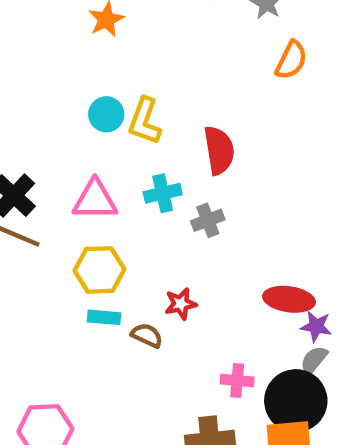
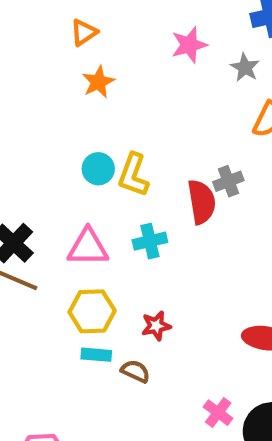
gray cross: (208, 220) -> (228, 181), moved
red star: (181, 304) -> (156, 326), moved
pink cross: (237, 381) -> (218, 413), turned 32

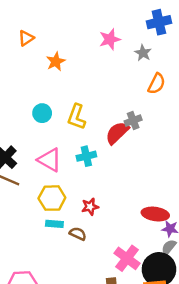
orange triangle: (84, 32) -> (26, 38), moved
cyan circle: (98, 169) -> (42, 113), moved
red semicircle: (202, 202) -> (117, 133), turned -125
pink triangle: (88, 247) -> (50, 160), turned 30
pink cross: (218, 413) -> (127, 258), size x1.5

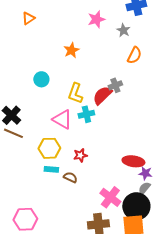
orange star: (56, 61) -> (71, 50), moved
yellow L-shape: (77, 117) -> (75, 93), moved
cyan cross: (86, 156) -> (86, 114), moved
pink triangle: (50, 160) -> (62, 119), moved

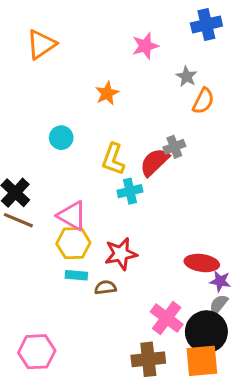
orange triangle: (28, 18) -> (41, 44), size x1.5
gray star: (123, 30) -> (187, 76), moved
pink triangle: (62, 119) -> (72, 216), moved
red star: (80, 155) -> (121, 254), size x1.5
brown semicircle: (70, 177) -> (106, 287), turned -32

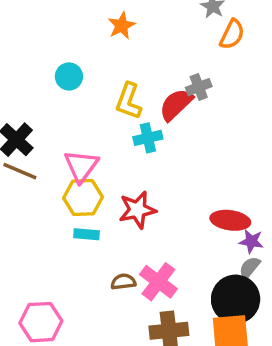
pink triangle: (72, 216) -> (81, 166), turned 36
brown semicircle: (106, 287) -> (123, 282), moved
pink cross: (167, 318) -> (158, 282), moved

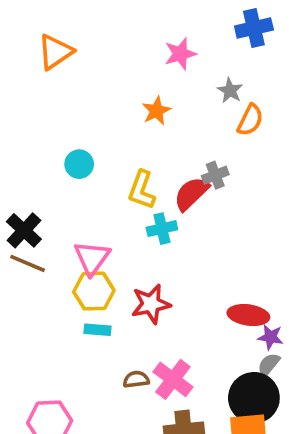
orange star: (122, 26) -> (156, 111), moved

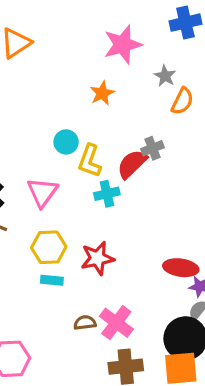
pink star: (180, 54) -> (123, 45), size x1.4
cyan circle: (79, 164) -> (66, 142), moved
pink triangle: (92, 258) -> (42, 192), moved

